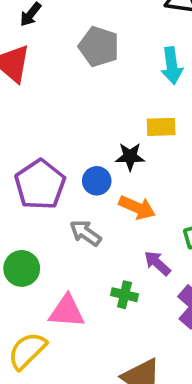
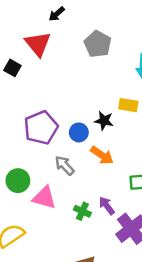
purple arrow: (157, 263) -> (107, 206), moved
pink triangle: (67, 311) -> (44, 198), moved

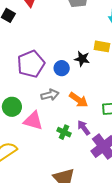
orange arrow: (102, 155) -> (78, 100), moved
gray arrow: (65, 165) -> (50, 95), turned 120

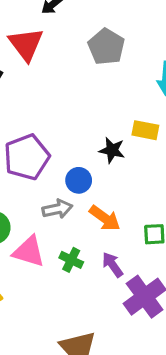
blue circle: (62, 68) -> (79, 180), moved
green cross: (64, 132) -> (71, 260), moved

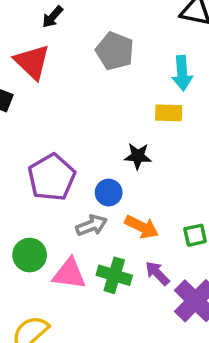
yellow rectangle: (145, 130) -> (169, 113), moved
green cross: (71, 260) -> (114, 275), size x1.4

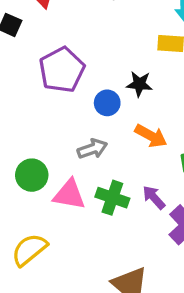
purple pentagon: (52, 177) -> (62, 70), moved
blue circle: (109, 193) -> (107, 103), moved
orange arrow: (142, 227) -> (151, 136), moved

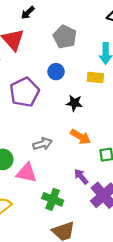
blue circle: (107, 103) -> (56, 72), moved
green cross: (112, 198) -> (53, 199), moved

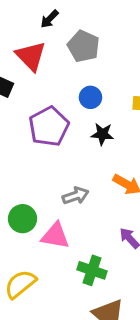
gray pentagon: (65, 37) -> (83, 46), moved
black star: (74, 103) -> (102, 134), moved

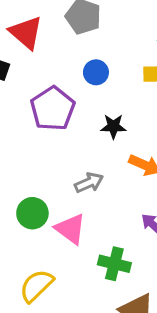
black star: (102, 134) -> (113, 126), moved
pink triangle: (55, 236) -> (70, 229), turned 32

